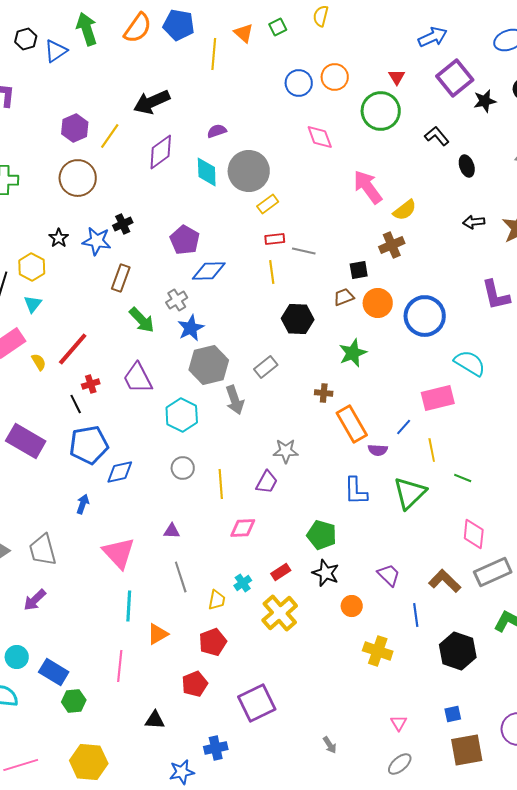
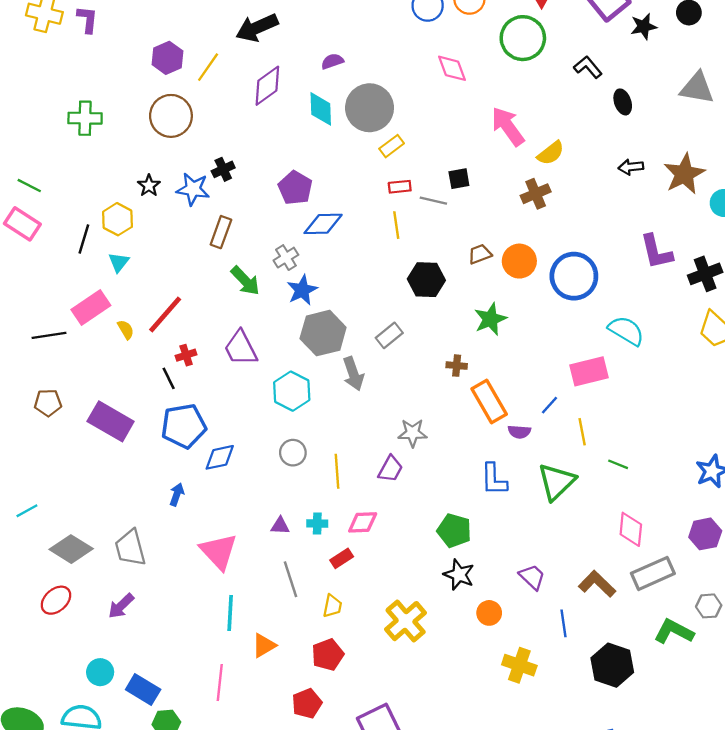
black square: (359, 270) -> (459, 179), moved
red rectangle: (281, 572) -> (342, 558), moved
cyan cross: (243, 583) -> (317, 524), moved, turned 36

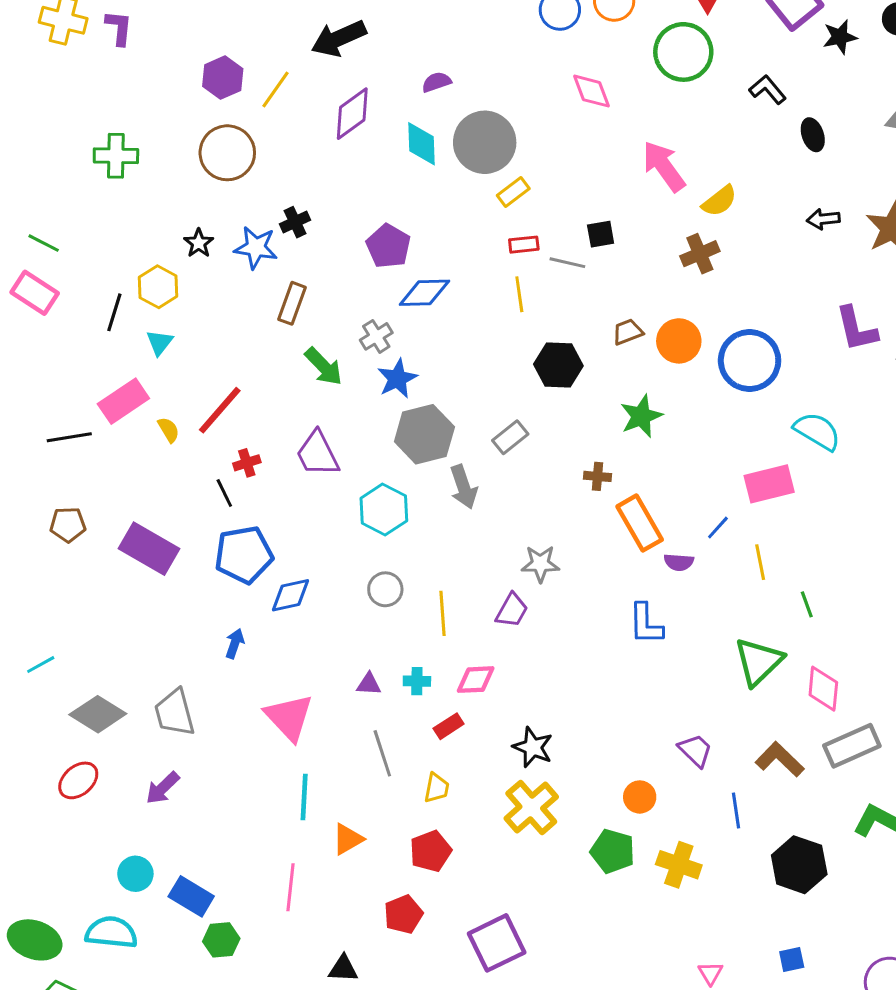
green line: (618, 464) -> (807, 604), turned 48
green triangle: (557, 482) -> (759, 662), moved
green pentagon: (454, 530) -> (613, 851), moved
black star: (459, 575) -> (533, 747), moved

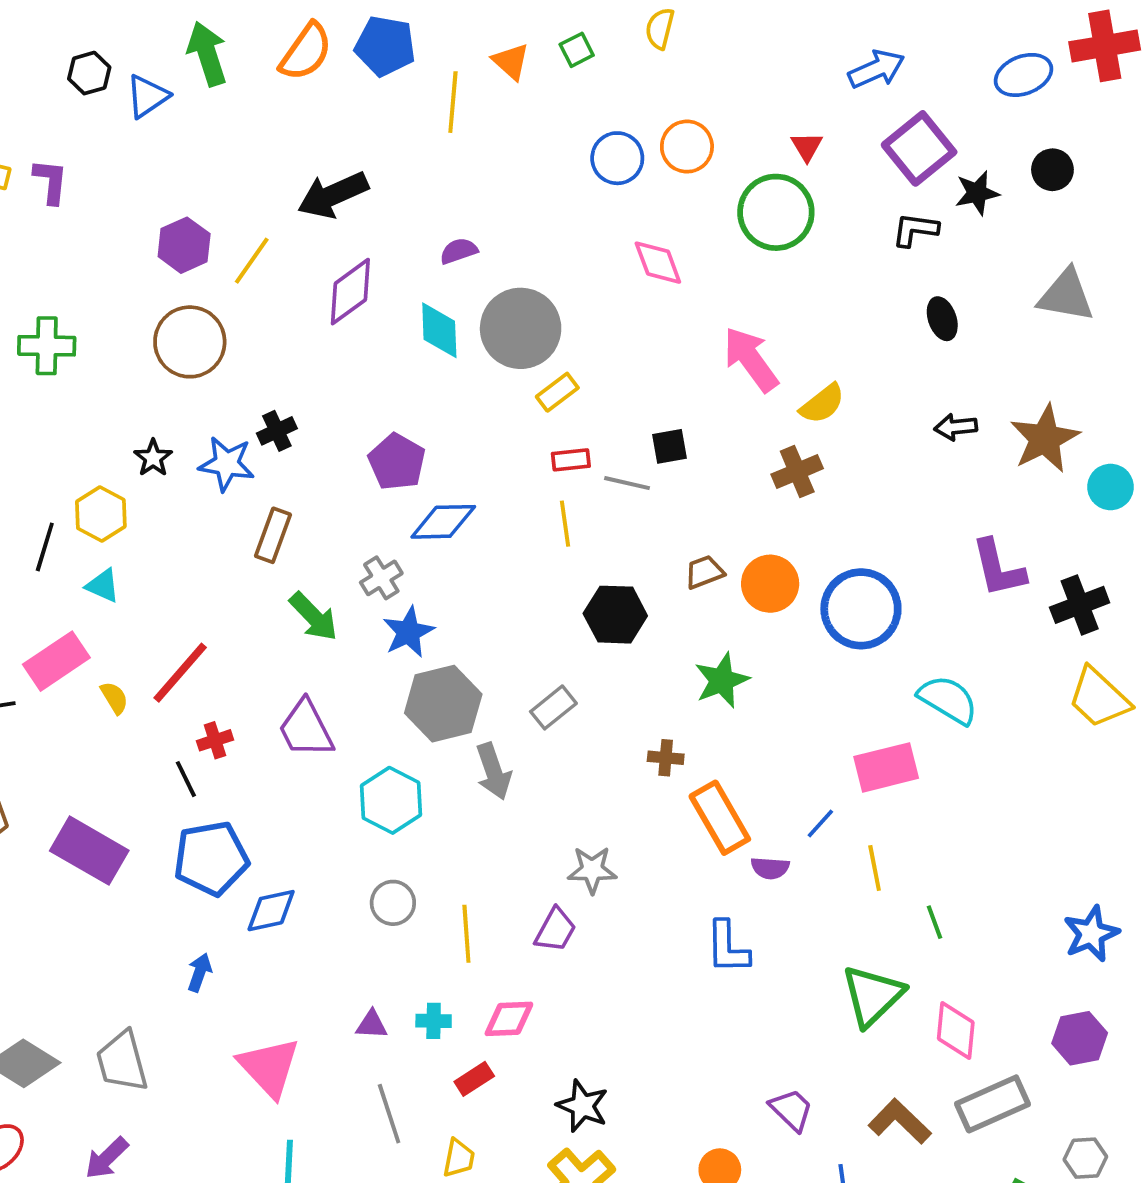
black L-shape: (768, 90) -> (915, 230), moved, turned -42
cyan triangle: (160, 342) -> (103, 586), turned -44

